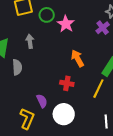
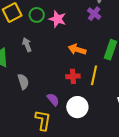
orange arrow: (77, 58) -> (77, 49), turned -30
gray semicircle: (17, 67) -> (23, 82), moved
yellow line: (98, 89) -> (94, 75), moved

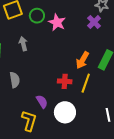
orange arrow: (77, 49) -> (82, 60), moved, turned -84

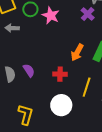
gray arrow: (23, 44) -> (12, 28), moved, turned -72
yellow line: (86, 83) -> (87, 87), moved
purple semicircle: (42, 102) -> (29, 70), moved

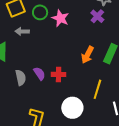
red cross: (60, 74) -> (59, 74), moved

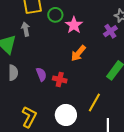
gray arrow: (22, 31) -> (26, 29), moved, turned 64
orange arrow: (87, 55) -> (78, 53), moved
gray semicircle: (21, 78) -> (13, 73), moved

